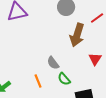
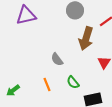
gray semicircle: (53, 63) -> (57, 59), moved

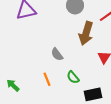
green arrow: (13, 90) -> (13, 85), turned 80

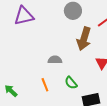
gray semicircle: (57, 54) -> (55, 60), turned 128

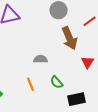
brown arrow: (84, 39) -> (70, 38), turned -40

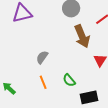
gray semicircle: (41, 59) -> (42, 57), moved, turned -56

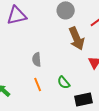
gray semicircle: (42, 57) -> (37, 59), turned -40

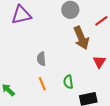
green semicircle: (64, 82) -> (68, 82), turned 32

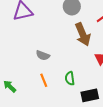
gray semicircle: (41, 59) -> (43, 55), turned -64

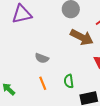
brown arrow: (83, 34) -> (82, 37), turned -40

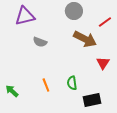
gray semicircle: (42, 58) -> (40, 42), moved

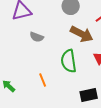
green semicircle: (72, 83) -> (69, 61), moved, size x1.6

